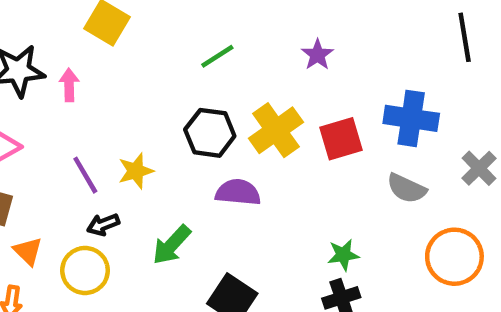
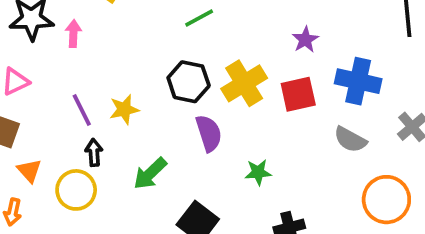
purple star: (317, 55) -> (305, 40), moved
purple semicircle: (238, 192) -> (209, 133), turned 63
black arrow: (103, 225) -> (94, 153), turned 104
green star: (343, 255) -> (258, 172), moved

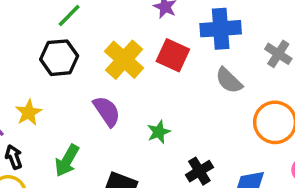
black hexagon: (189, 82) -> (59, 58), moved
red square: (298, 94) -> (173, 55), turned -36
gray semicircle: (350, 140) -> (229, 81), turned 32

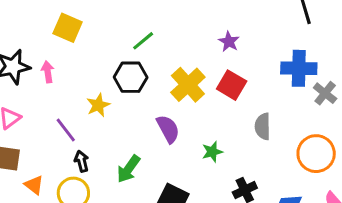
blue cross: (221, 29) -> (299, 68), moved
gray semicircle: (229, 81) -> (263, 126), moved, turned 40
yellow star: (29, 113) -> (98, 105), moved

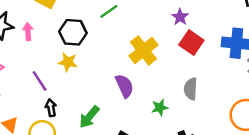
black hexagon: (131, 77) -> (73, 32), moved
red square: (232, 85) -> (191, 43), moved
yellow star: (98, 105) -> (68, 62), turned 30
gray semicircle: (263, 126) -> (191, 89), moved

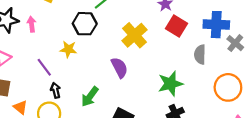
black hexagon: (73, 32) -> (85, 24), moved
gray semicircle: (191, 89) -> (200, 55), moved
green star: (160, 107) -> (170, 84), moved, size x1.6

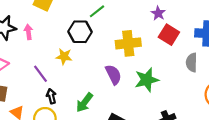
yellow cross: (135, 35) -> (128, 43), turned 35
green star: (170, 84) -> (147, 80), moved

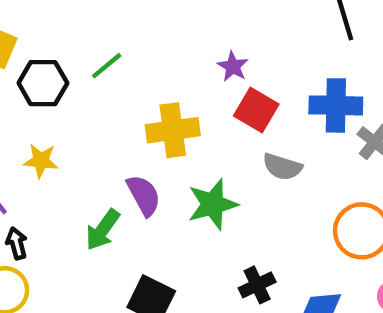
black hexagon: (80, 32) -> (43, 83), moved
gray semicircle: (192, 62) -> (282, 167), moved, turned -72
green arrow: (85, 103) -> (103, 230), moved

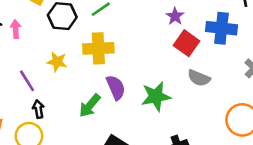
blue cross: (336, 105) -> (222, 28), moved
yellow cross: (173, 130) -> (98, 48), moved

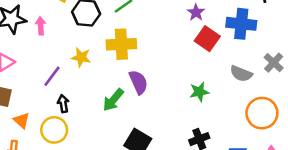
gray semicircle: (199, 78) -> (241, 74), moved
purple line: (27, 81) -> (52, 76), turned 70
green star: (156, 96) -> (199, 92), moved, size x0.7

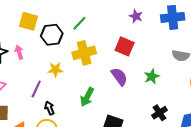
red square: (207, 39) -> (125, 46), moved
purple semicircle: (138, 82) -> (119, 77), moved

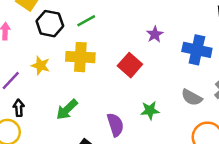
purple semicircle: (119, 77) -> (115, 125), moved

